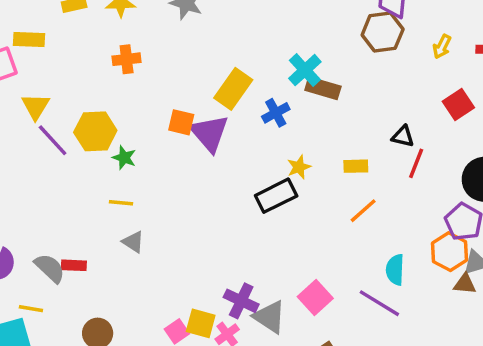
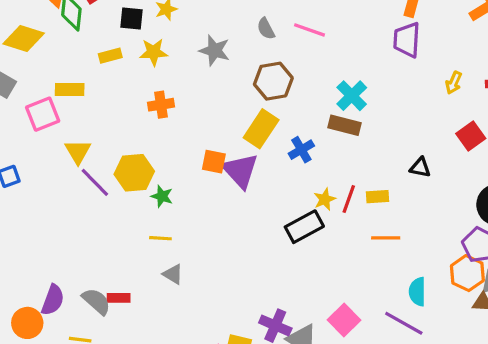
brown hexagon: (383, 32) -> (273, 81), moved
cyan cross: (305, 70) -> (352, 96), moved
red line: (416, 163) -> (349, 199), moved
orange line: (363, 211) -> (386, 238), turned 44

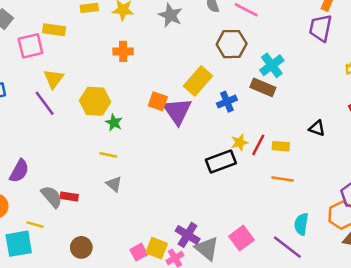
brown hexagon: (273, 81) -> (232, 44), moved
purple line: (95, 182) -> (45, 103), moved
purple semicircle: (53, 300) -> (19, 171), moved

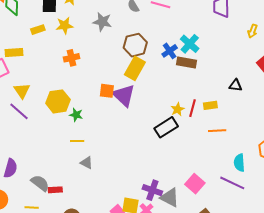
brown hexagon: (232, 44) -> (135, 45), moved
blue cross: (227, 102) -> (170, 51), moved
red rectangle: (69, 196) -> (55, 190), moved

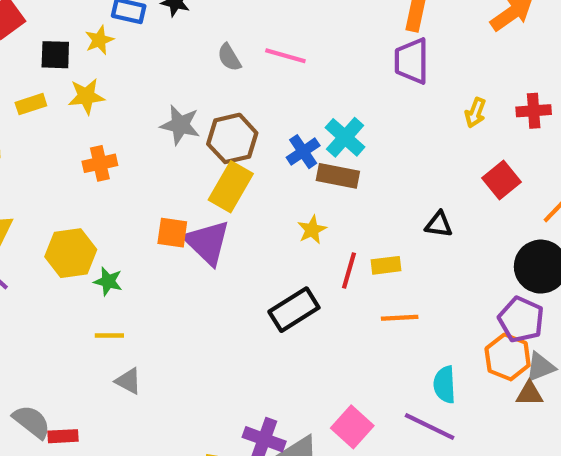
gray star: (102, 22) -> (180, 125), moved
yellow star: (177, 109) -> (312, 230), moved

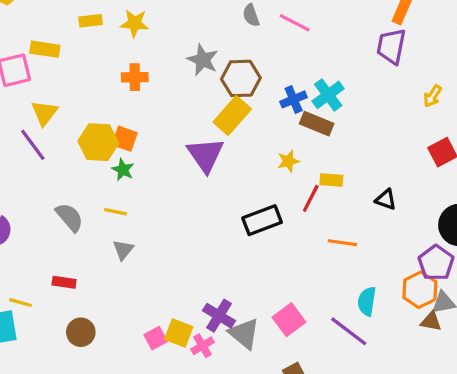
black triangle: (439, 224) -> (386, 199), moved
orange square: (172, 233) -> (125, 139), moved
yellow rectangle: (386, 265) -> (331, 180), moved
gray triangle: (128, 381) -> (123, 250), turned 30
gray semicircle: (32, 422) -> (69, 217), moved

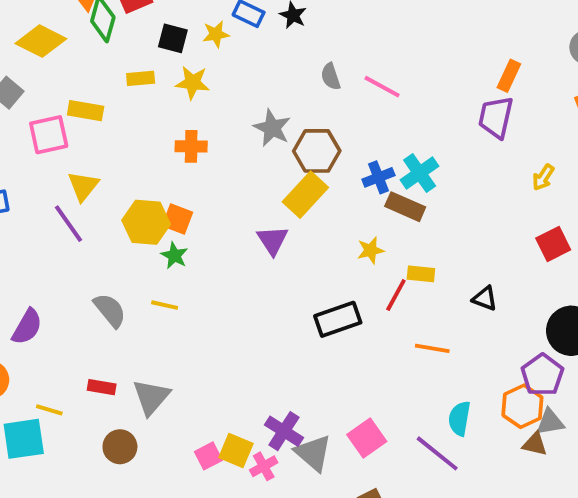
purple triangle: (205, 155) -> (273, 240), size x0.7
gray triangle: (123, 250) -> (151, 397), moved, size x1.5

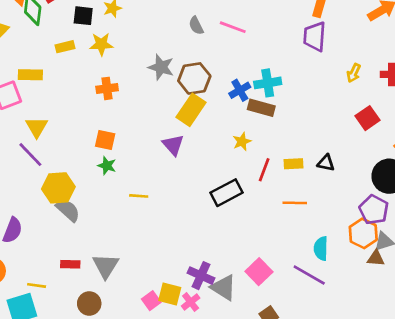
cyan cross: (420, 173) -> (268, 83), turned 35
yellow hexagon: (146, 222) -> (58, 188), moved
yellow rectangle: (421, 274) -> (294, 164), moved
yellow line: (165, 305) -> (139, 196), moved

